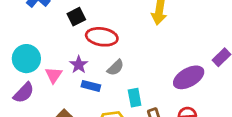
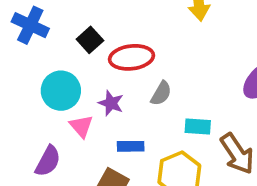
cyan circle: (26, 59) -> (61, 91), moved
blue rectangle: (91, 86) -> (131, 146), moved
cyan rectangle: (135, 98) -> (198, 127), turned -60

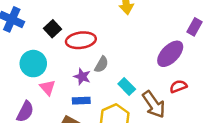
purple star: (111, 103) -> (82, 77), moved
cyan rectangle: (198, 127) -> (127, 86), turned 42

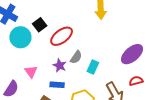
red ellipse: (81, 40) -> (62, 36), turned -35
cyan circle: (33, 64) -> (20, 37), moved
cyan rectangle: (127, 86) -> (93, 67), moved, turned 64

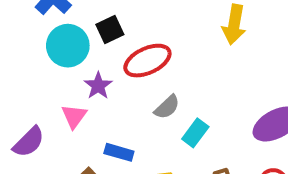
purple star: (60, 65) -> (98, 86), moved

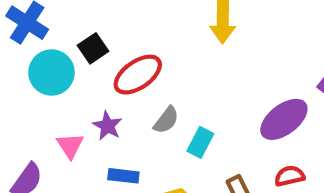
purple star: (98, 86) -> (107, 126), moved

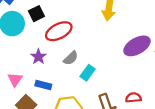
purple ellipse: (284, 119) -> (137, 46), moved
pink triangle: (70, 146) -> (15, 80), moved

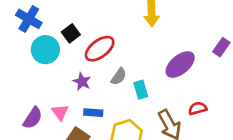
purple ellipse: (137, 46) -> (180, 64), moved
cyan rectangle: (88, 73) -> (141, 90), turned -42

